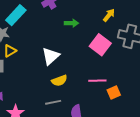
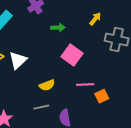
pink square: (100, 45) -> (72, 55), moved
white triangle: (51, 56) -> (18, 60), moved

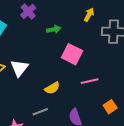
orange square: (102, 96) -> (110, 107), moved
gray line: (41, 107) -> (40, 112), moved

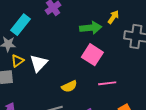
green arrow: (54, 29) -> (91, 28), moved, size x1.5

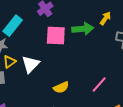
pink square: (92, 55) -> (56, 36), moved, turned -30
pink line: (107, 83) -> (99, 84), turned -42

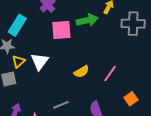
yellow semicircle: (61, 87) -> (81, 72), moved

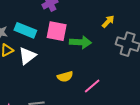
green arrow: (87, 20) -> (80, 42), moved
cyan rectangle: (17, 25) -> (25, 30), moved, turned 65

